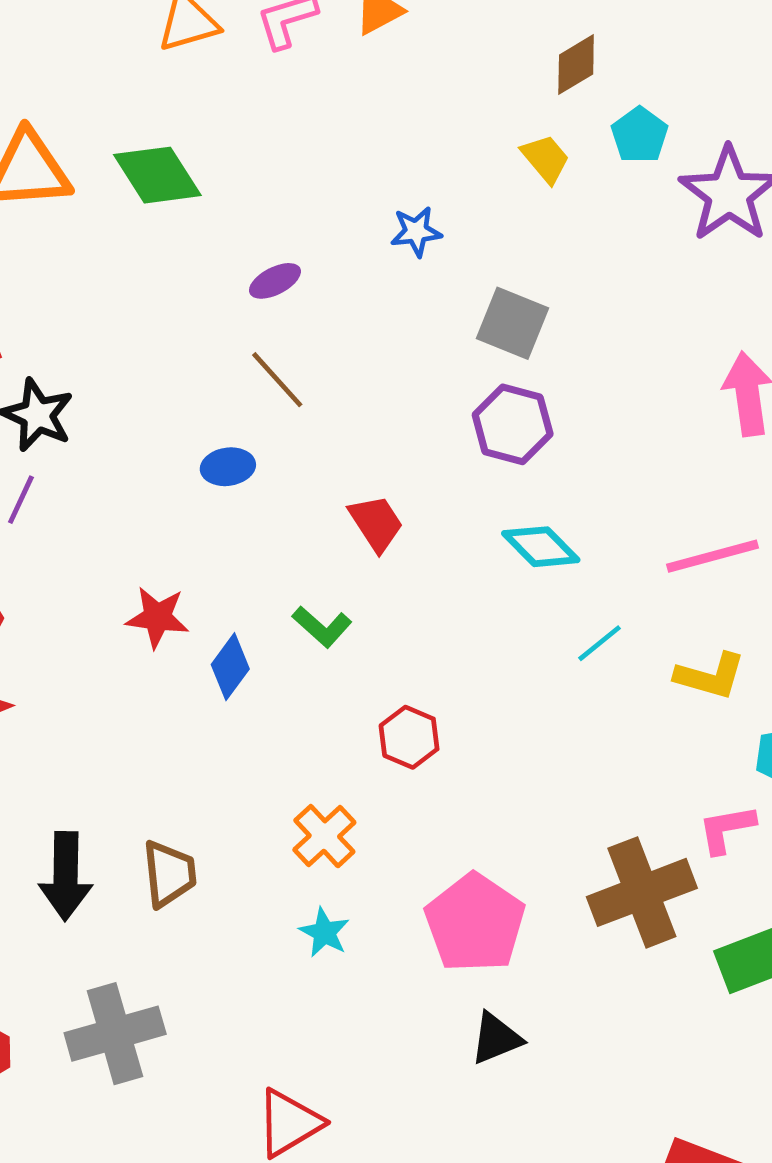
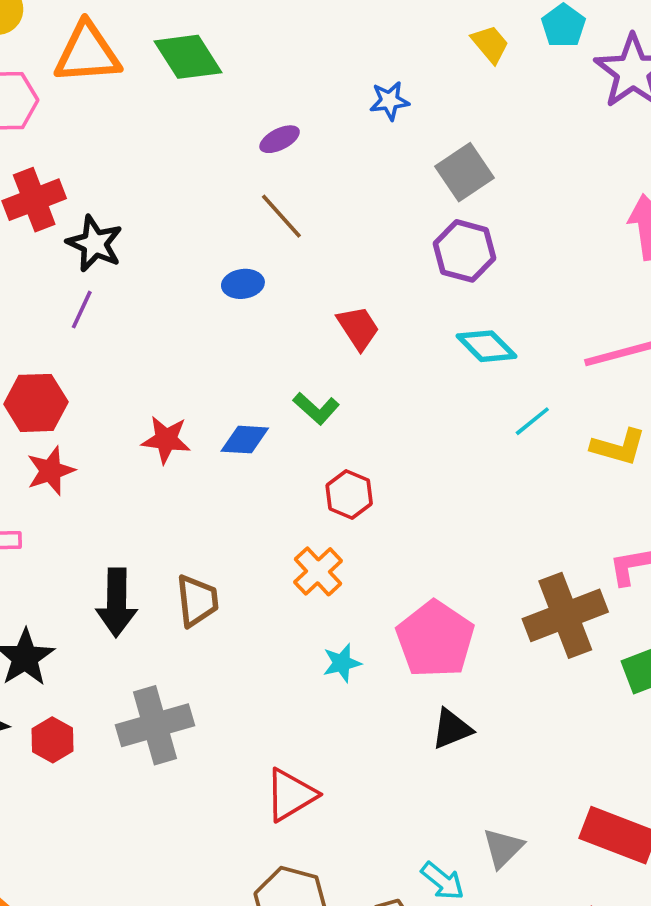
gray square: (513, 323) -> (465, 172), turned 34
red star: (157, 617) -> (166, 440), moved
blue diamond: (230, 667) -> (245, 440), turned 57
red hexagon: (409, 737) -> (349, 494), moved
cyan star: (324, 932) -> (342, 663), moved, turned 30

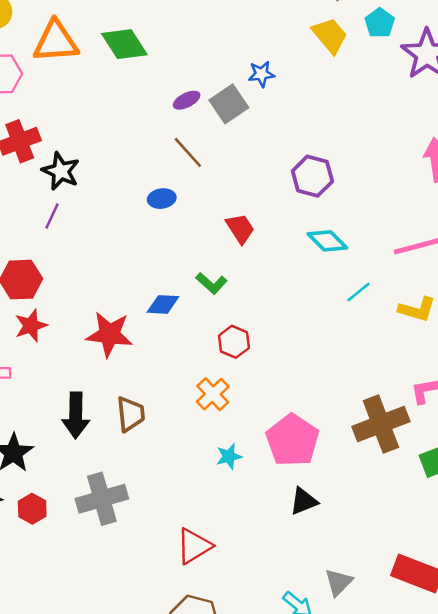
yellow trapezoid: (490, 44) -> (330, 35), size x1.4
gray square: (465, 172) -> (229, 104), moved
red star: (166, 440) -> (109, 334), moved, size x1.4

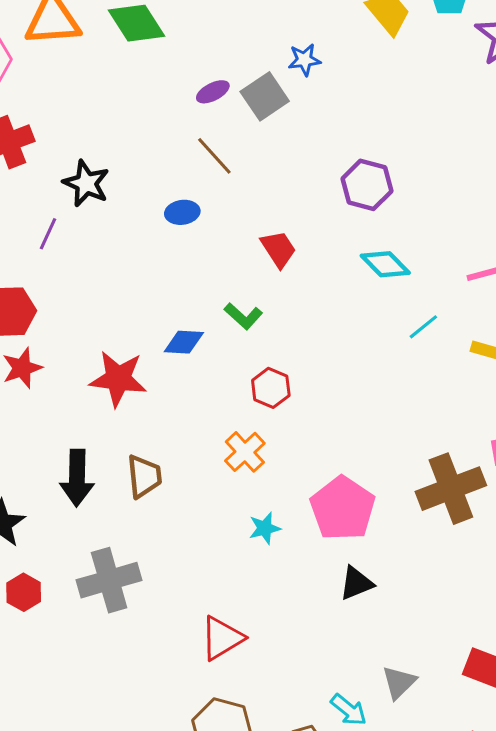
black star: (61, 171) -> (86, 183), moved

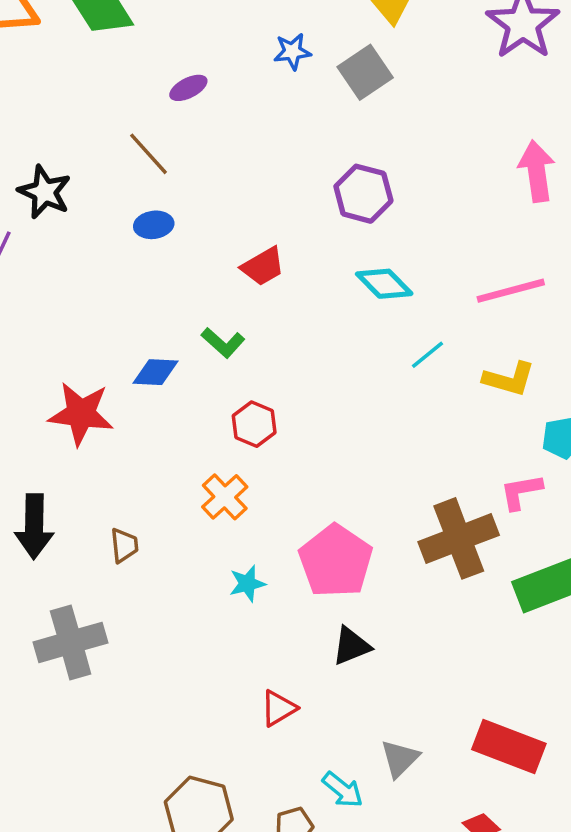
gray square: (265, 96) -> (365, 72), moved
brown line: (214, 156) -> (149, 154), moved
red trapezoid: (278, 249) -> (263, 266), turned 93
brown trapezoid: (144, 476) -> (124, 545), moved, size x0.7
red triangle: (222, 638) -> (278, 708), moved, size x0.7

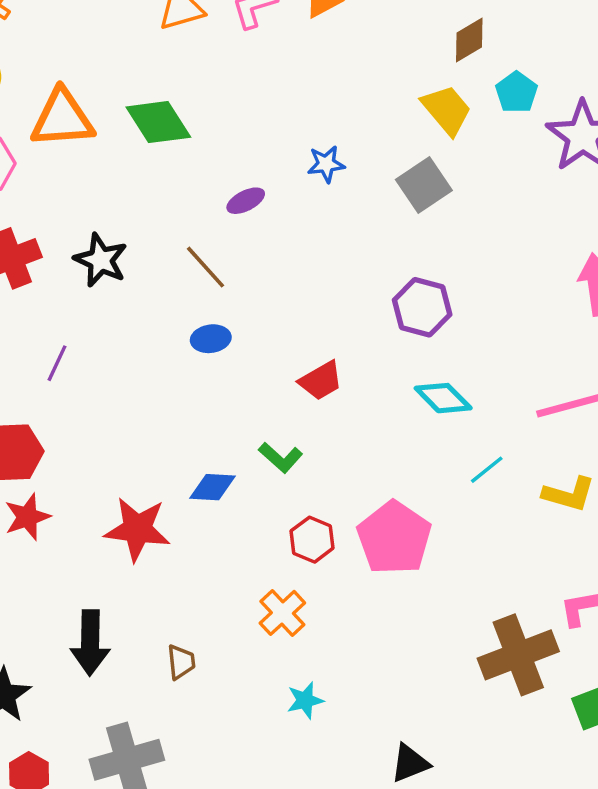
blue star: (292, 52) -> (326, 164), moved
black star: (45, 192) -> (101, 260), moved
pink pentagon: (336, 561) -> (394, 538), moved

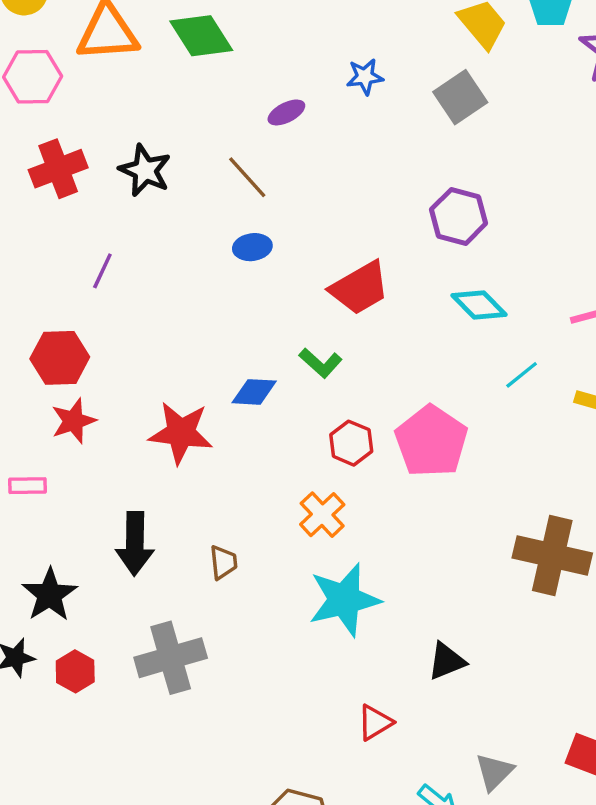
red trapezoid: (321, 381) -> (360, 288), size x1.4
brown cross: (518, 655) -> (552, 555), turned 34
cyan star: (305, 700) -> (344, 600), size x2.0

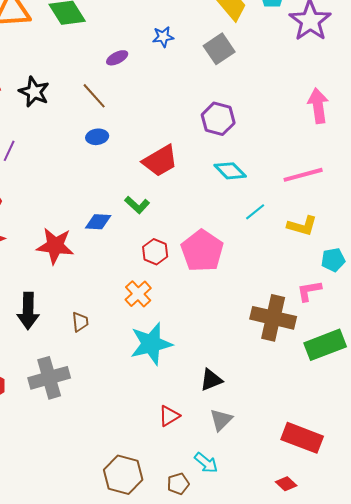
gray triangle: (494, 772) -> (221, 420), moved

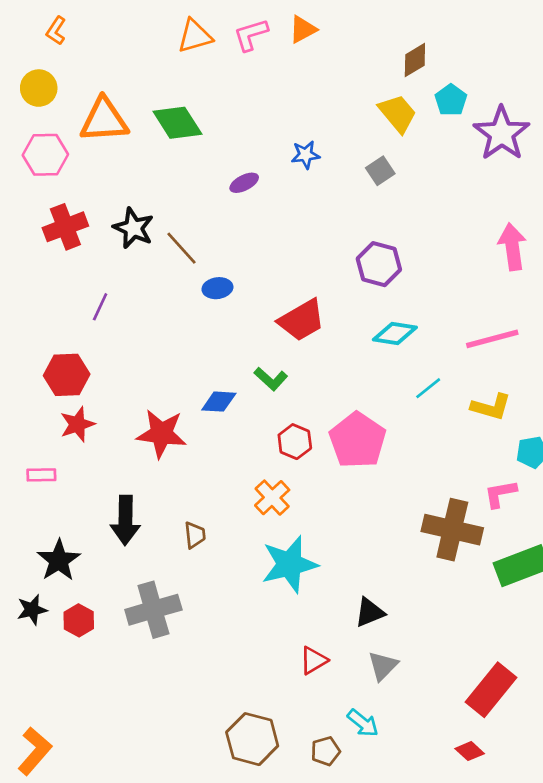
gray square: (219, 49) -> (380, 171), size x0.7
brown line: (94, 96) -> (181, 248), moved
cyan diamond: (230, 171) -> (395, 334), turned -36
red rectangle: (302, 438) -> (491, 690), turned -72

